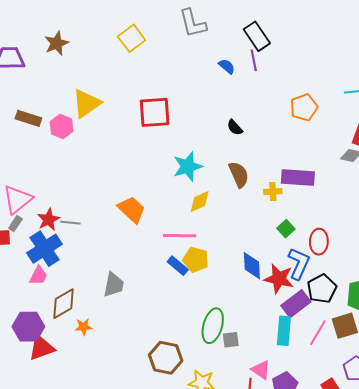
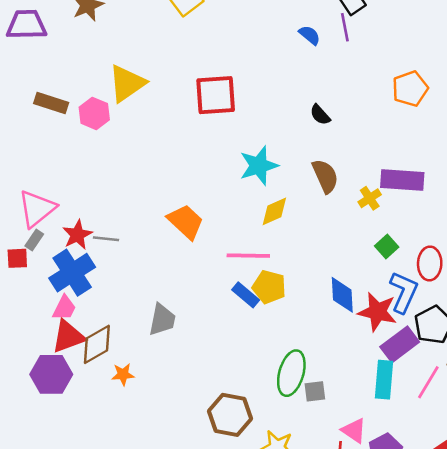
yellow cross: (273, 192) -> (370, 198), turned -30
red triangle: (41, 348) -> (68, 337), moved

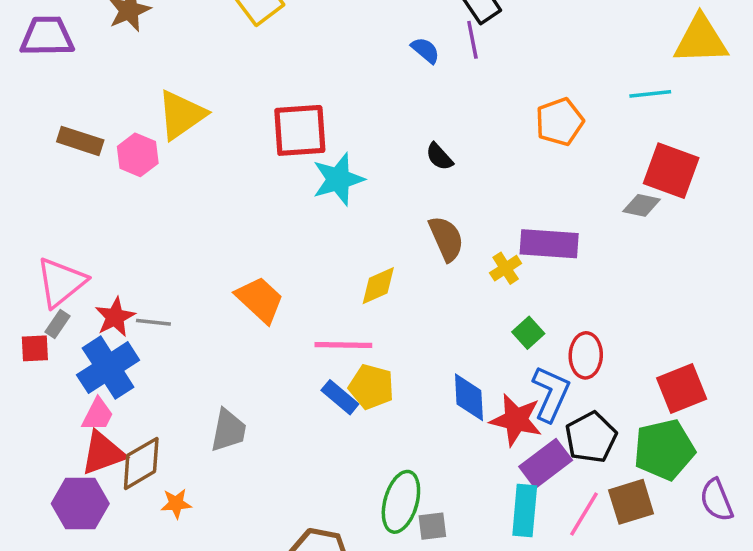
cyan star: (259, 166) -> (338, 179), moved

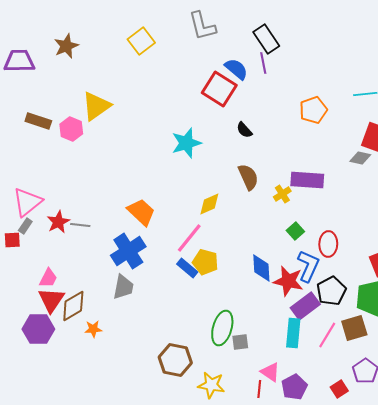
blue semicircle: (425, 50) -> (236, 69), size x1.4
red square: (300, 130) -> (219, 89), moved, turned 36
pink line: (343, 345) -> (189, 238), turned -52
blue cross: (108, 368) -> (128, 251), moved
red triangle: (103, 453) -> (51, 300), turned -36

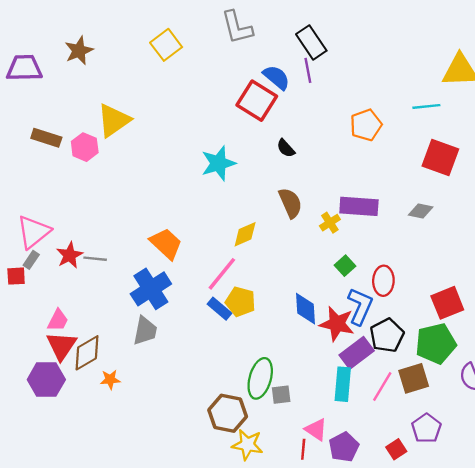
gray diamond: (360, 158) -> (421, 211), moved
brown hexagon: (175, 360) -> (228, 413), moved

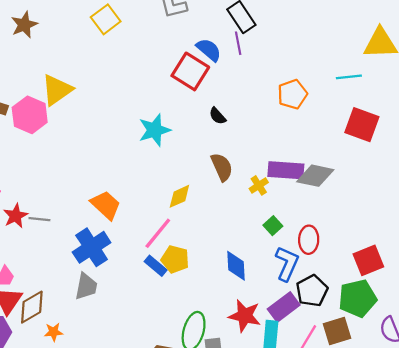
pink hexagon: (85, 147) -> (30, 115), size x1.4
gray diamond: (421, 211) -> (315, 176), moved, size x1.6
red star: (337, 324) -> (245, 316), moved

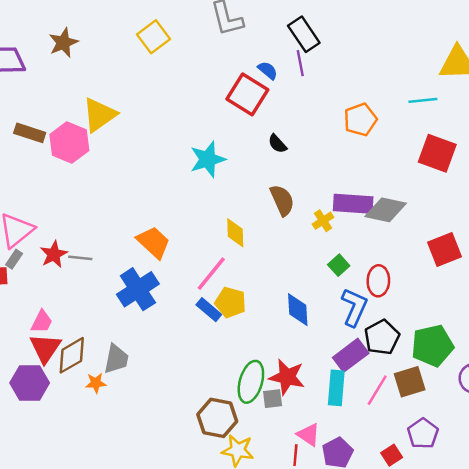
blue semicircle: (209, 50) -> (268, 70), size x0.7
yellow diamond: (179, 196) -> (235, 233), turned -68
red square: (368, 260) -> (444, 250), moved
gray trapezoid: (86, 286) -> (116, 359), moved
red star: (245, 316) -> (287, 377), moved

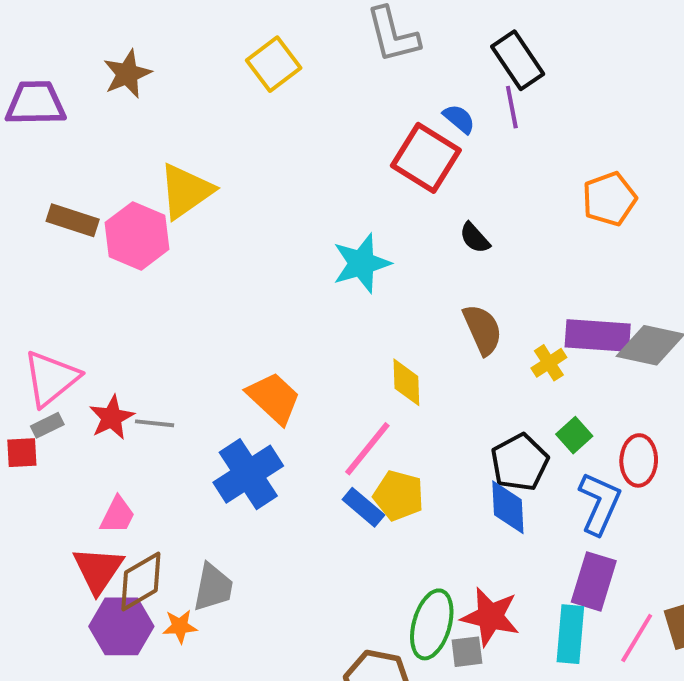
gray rectangle: (14, 259) -> (47, 425), turned 30
pink trapezoid: (42, 322) -> (117, 515), moved
black pentagon: (382, 337) -> (520, 462), moved
purple rectangle: (351, 355) -> (594, 581), turned -36
purple hexagon: (30, 383) -> (121, 626), moved

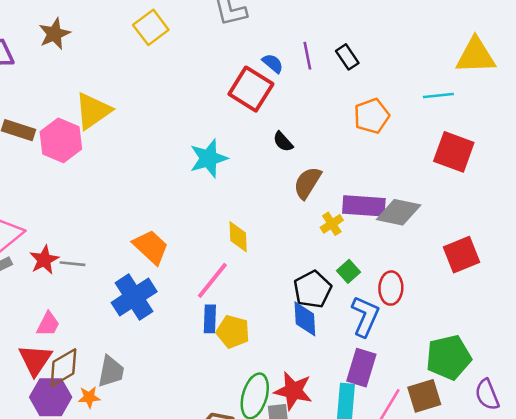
black rectangle: (518, 60) -> (347, 57), moved, size x0.7
brown semicircle: (483, 330) -> (307, 183), moved, turned -124
yellow pentagon: (399, 496) -> (233, 332), moved
blue rectangle: (363, 507) -> (210, 319), turned 52

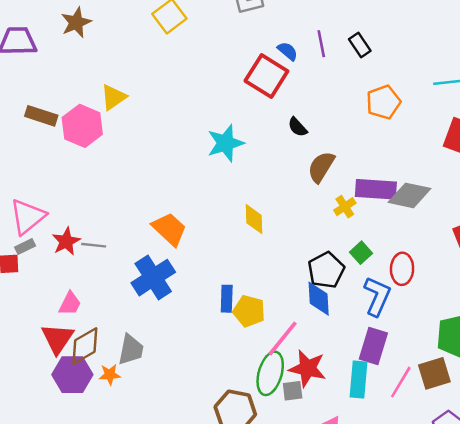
yellow triangle: (93, 111) -> (113, 97), size x0.7
pink line: (212, 280) -> (283, 339), moved

